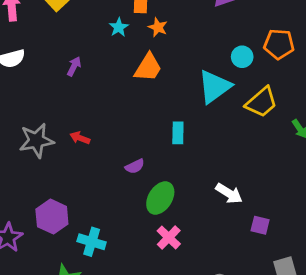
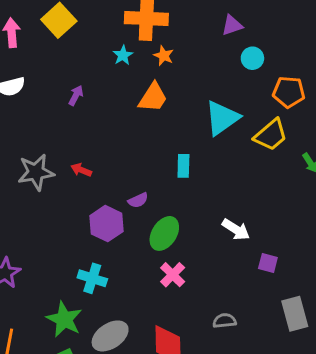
orange pentagon: (279, 44) -> (289, 92), moved
cyan circle: (242, 57) -> (252, 58), moved
purple hexagon: (52, 217) -> (106, 224), moved

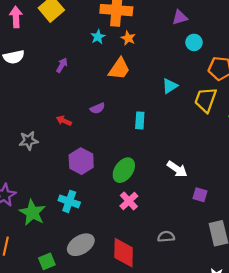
cyan triangle: (222, 118) -> (170, 86), size x0.6
yellow trapezoid: (271, 135) -> (206, 100), turned 148
gray star: (36, 172) -> (29, 141), moved, size x0.7
purple semicircle: (138, 200) -> (97, 108), moved
green star: (64, 319) -> (32, 213), moved

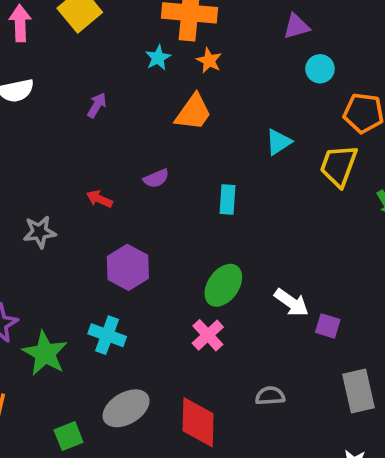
white arrow: (177, 169) -> (291, 302), moved
green ellipse: (124, 170) -> (223, 285), moved

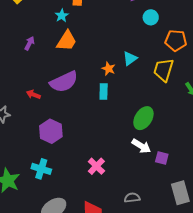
orange star: (209, 61) -> (109, 69), moved
orange trapezoid: (193, 112) -> (67, 41), moved
purple semicircle: (156, 178) -> (64, 82), size x2.0
green ellipse: (223, 285) -> (143, 118), moved

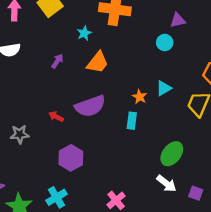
cyan star: (62, 16) -> (84, 33), moved
cyan circle: (151, 17) -> (165, 43), moved
purple square: (162, 158) -> (196, 193), moved
cyan cross: (41, 169) -> (56, 197), turned 36

